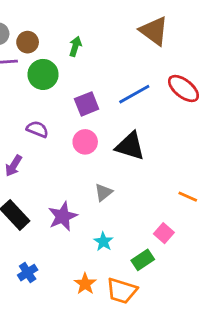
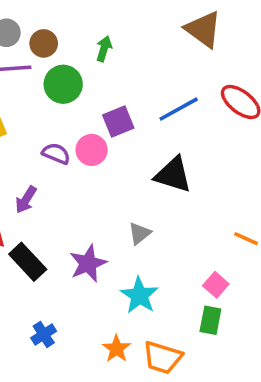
pink circle: (85, 142) -> (92, 150), moved
cyan star: (103, 242) -> (139, 295), size x1.5
green rectangle: (143, 260) -> (210, 320), moved, turned -45

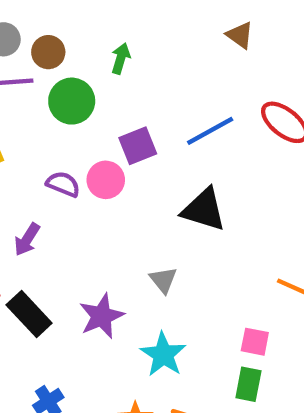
brown triangle: (203, 29) -> (240, 35), size x0.6
gray triangle: (139, 233) -> (163, 280), turned -30
pink square: (216, 285) -> (255, 342), turned -30

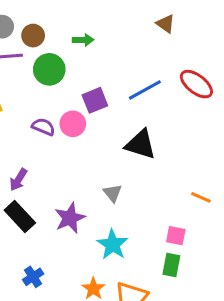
green arrow: (121, 58) -> (83, 40), turned 72
purple arrow: (27, 239) -> (18, 180), moved

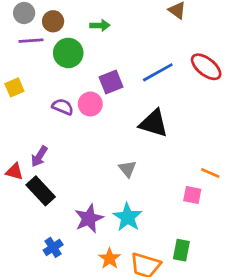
purple star: (70, 218) -> (89, 218), moved
pink square: (176, 236) -> (192, 195), moved
green rectangle: (171, 265) -> (181, 250), moved

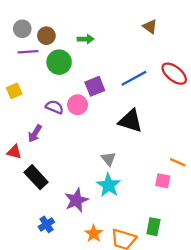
purple arrow: (39, 156) -> (35, 133), moved
red triangle: (14, 172) -> (14, 152), moved
cyan star: (128, 217) -> (109, 185), moved

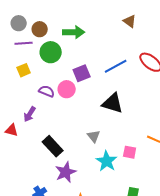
green arrow: (86, 39) -> (74, 32), size x1.5
yellow square: (14, 91) -> (24, 70), moved
black rectangle: (36, 177) -> (53, 146), moved
pink square: (163, 181) -> (130, 152), moved
cyan star: (109, 185) -> (107, 161), moved

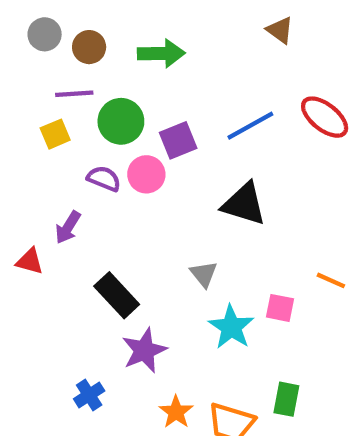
purple line: (24, 43) -> (74, 94), moved
green circle: (51, 52) -> (121, 121), moved

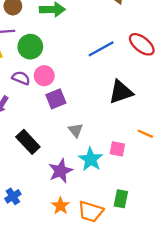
purple square: (178, 140) -> (56, 99), moved
black triangle: (244, 204) -> (121, 92), moved, turned -36
purple star: (144, 350) -> (60, 171), moved

